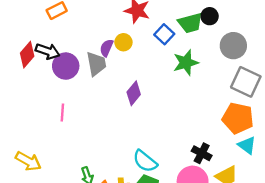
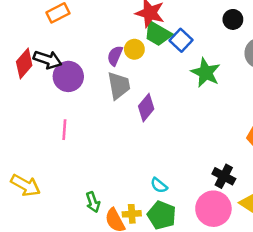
green trapezoid: (190, 23) -> (158, 34), moved, turned 45
green star: (186, 63) -> (206, 73), turned -30
gray trapezoid: (96, 64) -> (119, 86), moved
cyan semicircle: (145, 161) -> (159, 185), size x0.6

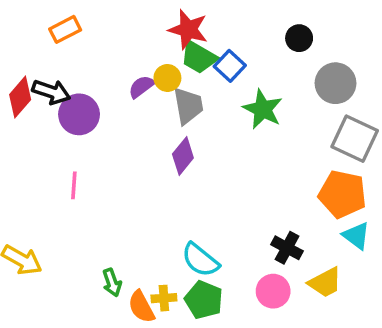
purple semicircle: (115, 56) -> (141, 87), turned 30
gray trapezoid: (119, 86) -> (188, 106), moved
cyan semicircle: (159, 185) -> (200, 260), size x1.6
pink circle: (213, 209) -> (273, 291), size x0.7

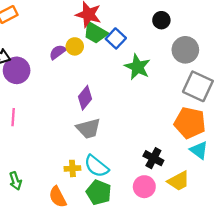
gray trapezoid: (188, 106) -> (88, 129), moved, turned 85
green arrow: (112, 282) -> (15, 181), moved
yellow cross: (164, 298) -> (72, 168), moved

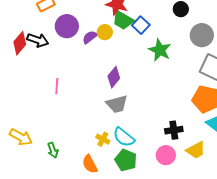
purple circle: (17, 70) -> (67, 26), moved
pink line: (13, 117) -> (57, 86), moved
black cross: (153, 158) -> (174, 130), turned -36
yellow cross: (72, 168) -> (103, 139), turned 32

